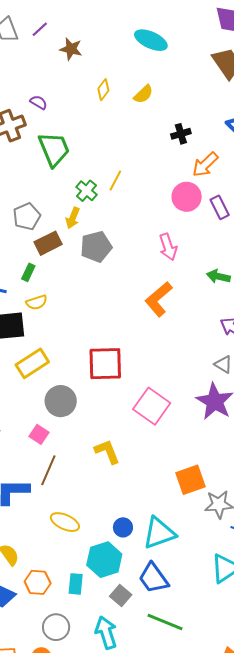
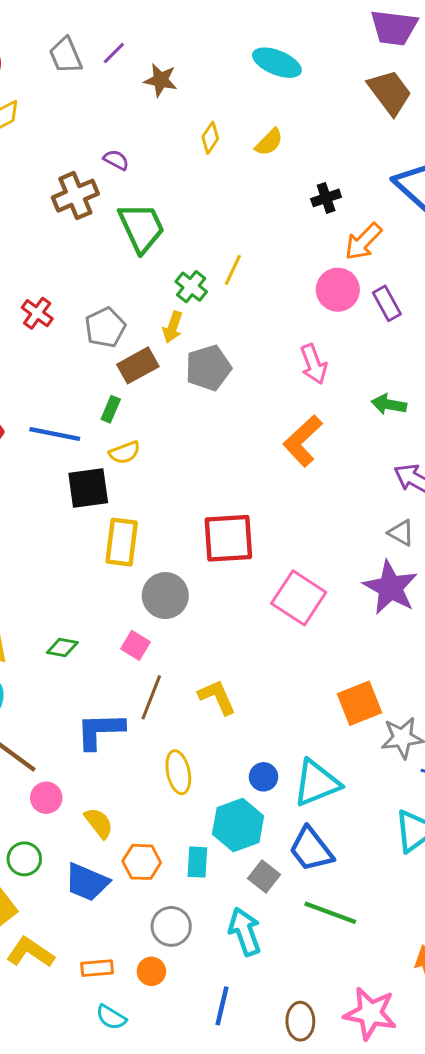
yellow rectangle: (32, 363) -> (122, 542), turned -48
yellow L-shape: (107, 452) -> (217, 697), moved
yellow ellipse: (65, 522) -> (178, 772), turned 56

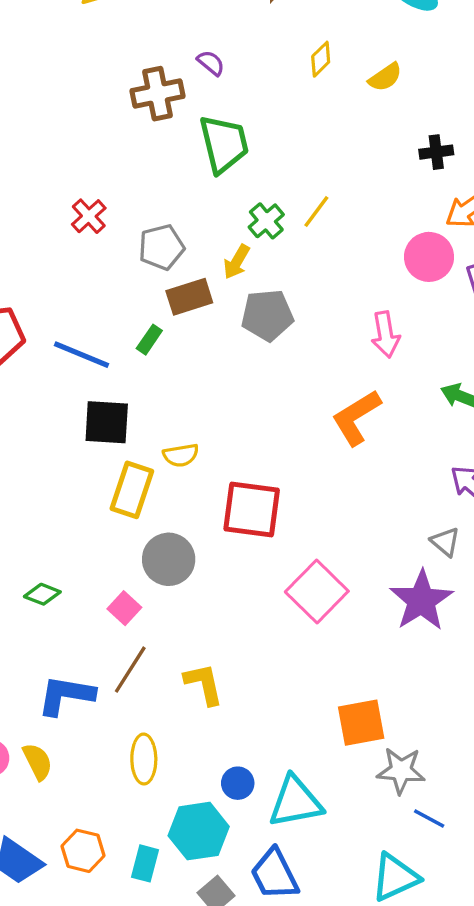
yellow semicircle: (125, 453) -> (181, 455), moved
yellow semicircle: (99, 823) -> (37, 762), moved

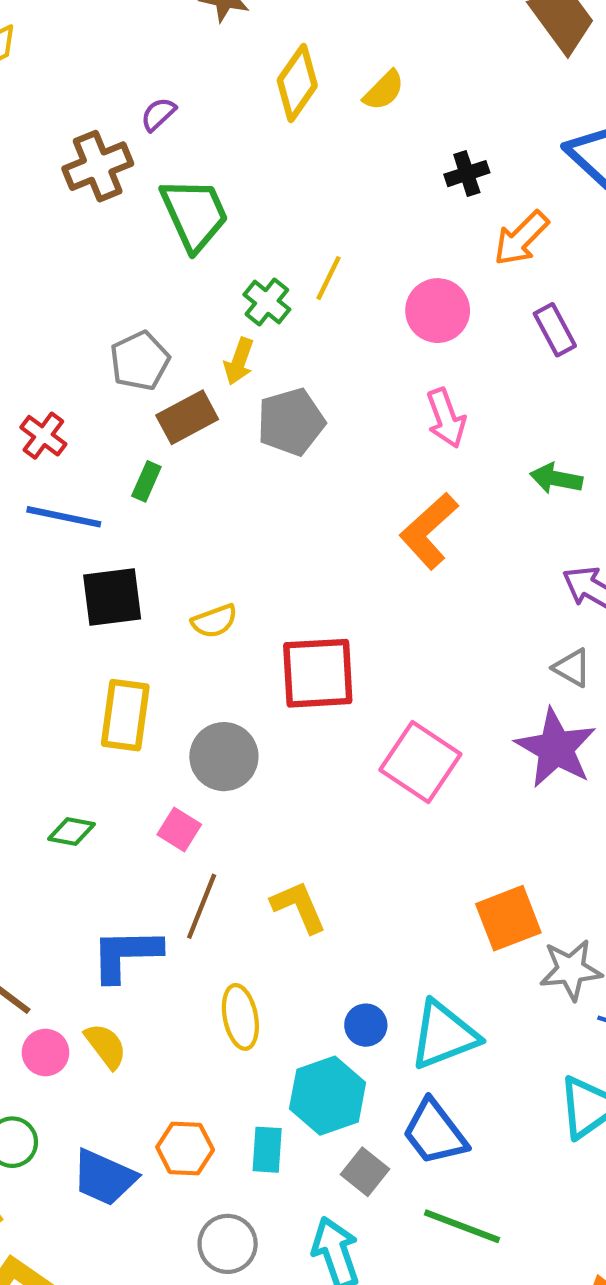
yellow diamond: (321, 59) -> (297, 83), size x1.6
purple semicircle: (211, 63) -> (158, 114), turned -72
red cross: (89, 216) -> (43, 436), moved
pink circle: (429, 257) -> (438, 311), moved
yellow rectangle: (132, 490) -> (125, 715), moved

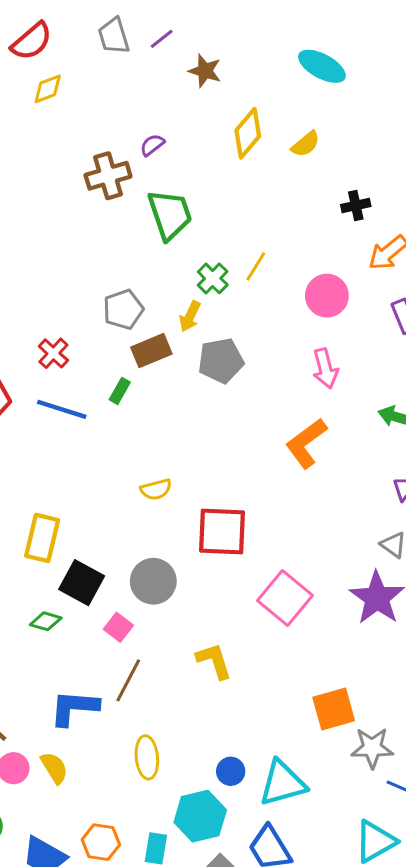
black square: (112, 597) -> (82, 583), moved, turned 30
yellow rectangle: (125, 715) -> (42, 538), moved
yellow L-shape: (299, 907) -> (214, 661), moved

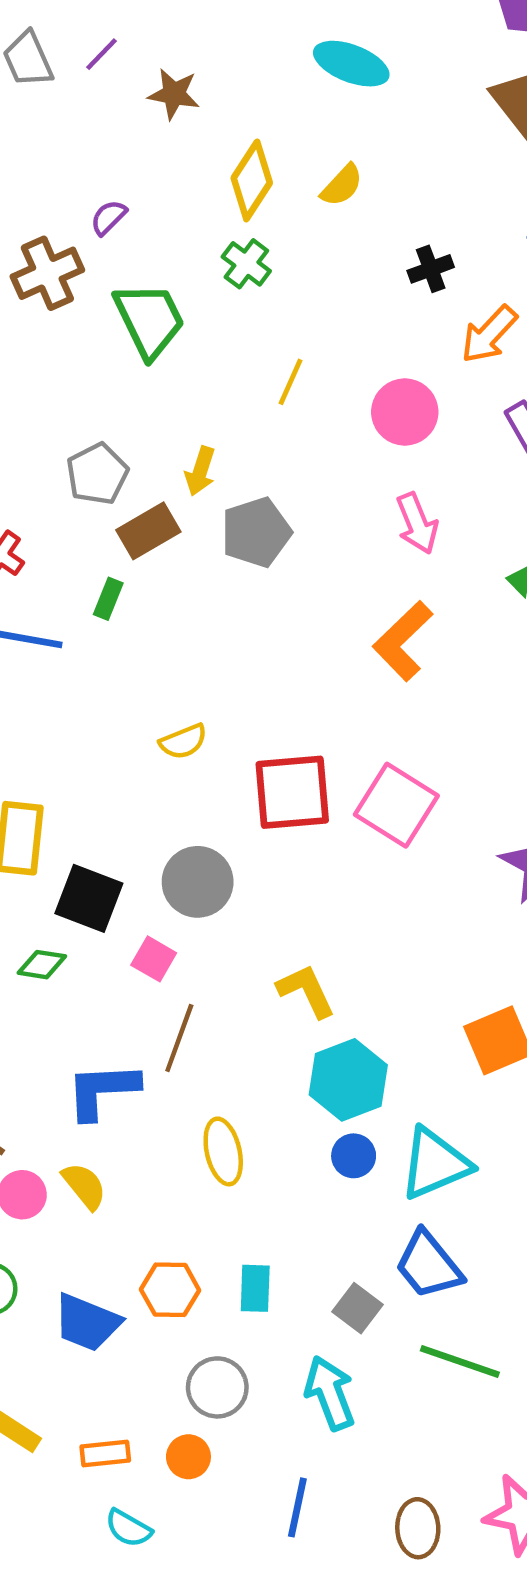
green cross: (213, 278) -> (246, 264), moved
pink square: (285, 598) -> (396, 805), moved
cyan hexagon: (200, 816) -> (348, 1080), moved

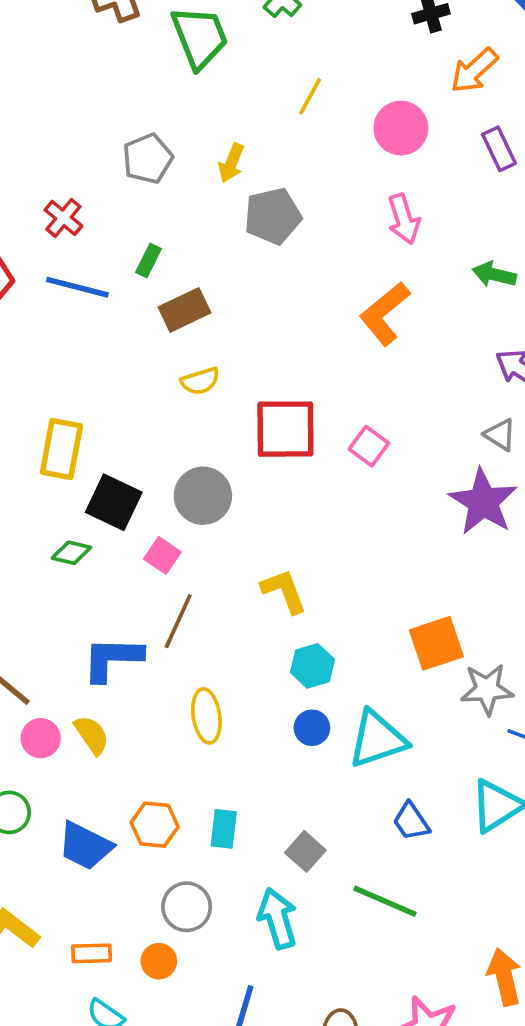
brown rectangle: (148, 531) -> (185, 310), moved
pink square: (396, 805) -> (369, 446), size x0.6
cyan hexagon: (348, 1080) -> (312, 666), size x0.7
blue trapezoid: (429, 1265) -> (411, 821), moved, size x0.7

